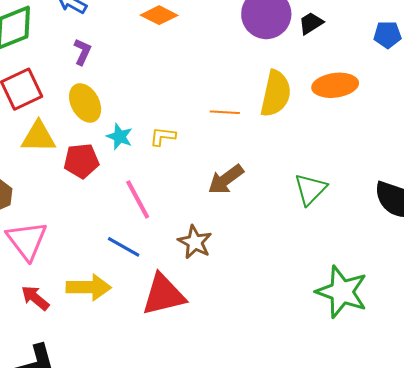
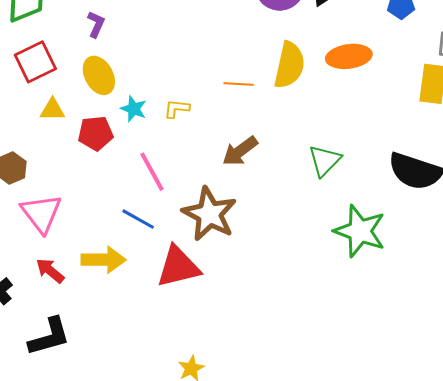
yellow triangle: (38, 137) -> (52, 110), size x0.7
brown star: (195, 242) -> (209, 214), size x1.6
green star: (342, 292) -> (360, 231), moved

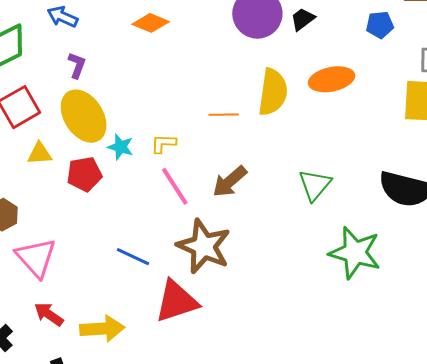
yellow ellipse: (99, 75) -> (84, 116), size x1.4
pink line: (152, 172) -> (175, 186), moved
yellow arrow: (103, 260) -> (102, 329), moved

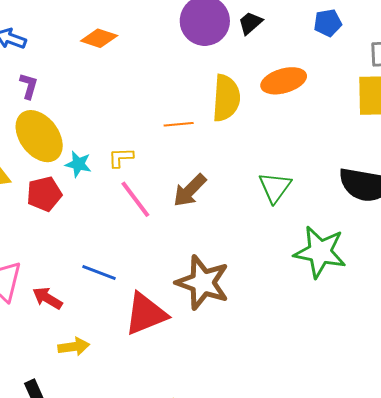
brown star: (204, 246) -> (203, 283), moved
red arrow: (49, 314) -> (47, 298), moved
yellow arrow: (102, 329) -> (74, 347), size x0.7

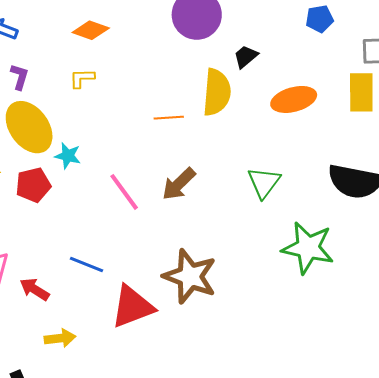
black trapezoid: (250, 23) -> (246, 57), moved
orange ellipse: (284, 81) -> (294, 99), moved
yellow L-shape: (121, 158) -> (82, 78), moved

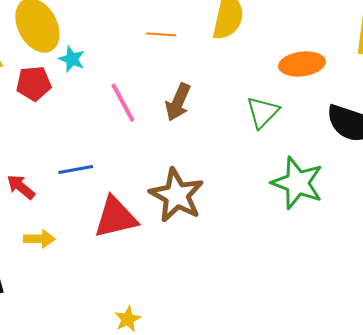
orange ellipse: (294, 99) -> (302, 64), moved
orange line: (169, 118) -> (161, 34), moved
brown arrow: (179, 184) -> (178, 102), turned -30
blue line: (86, 265) -> (76, 169), turned -40

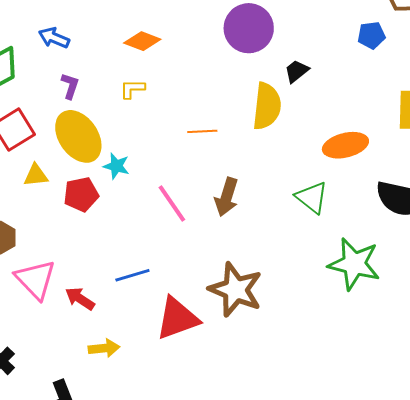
green triangle: (263, 112) -> (312, 197), turned -30

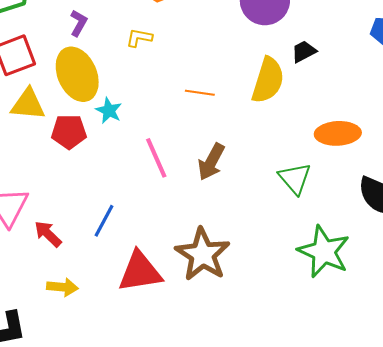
yellow triangle: (36, 175) -> (28, 104), size x1.4
blue line: (132, 275) -> (104, 221), turned -56

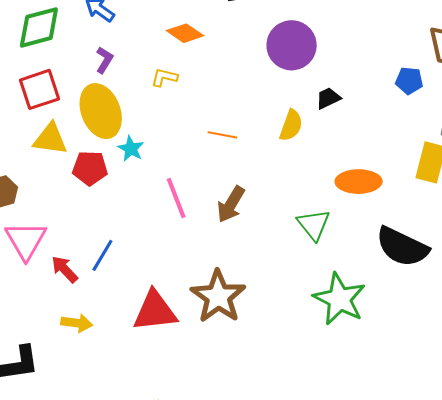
yellow semicircle: (268, 80) -> (291, 125), size x0.7
blue line: (104, 221) -> (102, 255), moved

